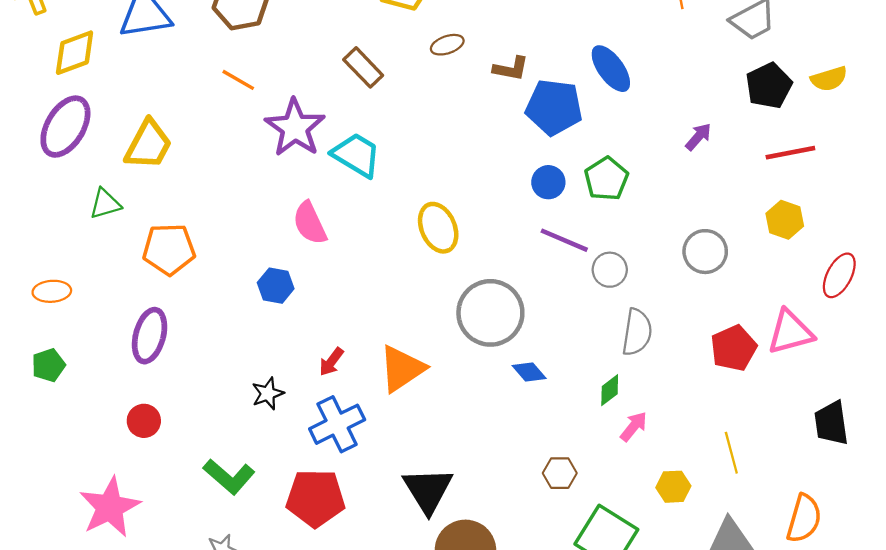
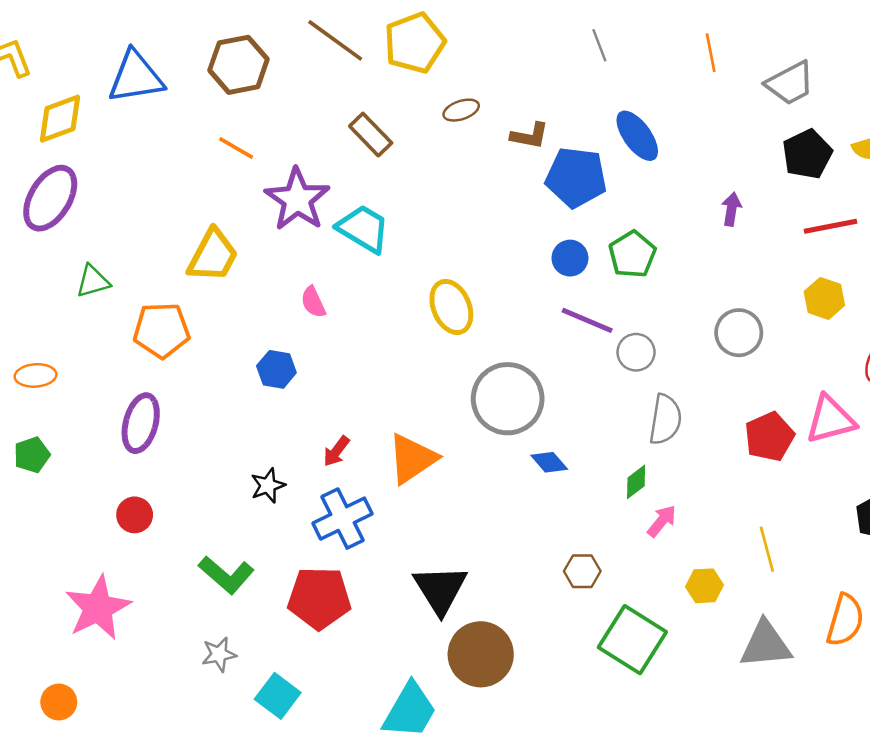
purple arrow: (698, 137) -> (731, 209), turned -32
yellow trapezoid: (148, 145) -> (213, 256), moved
pink semicircle: (310, 223) -> (313, 302), size x0.7

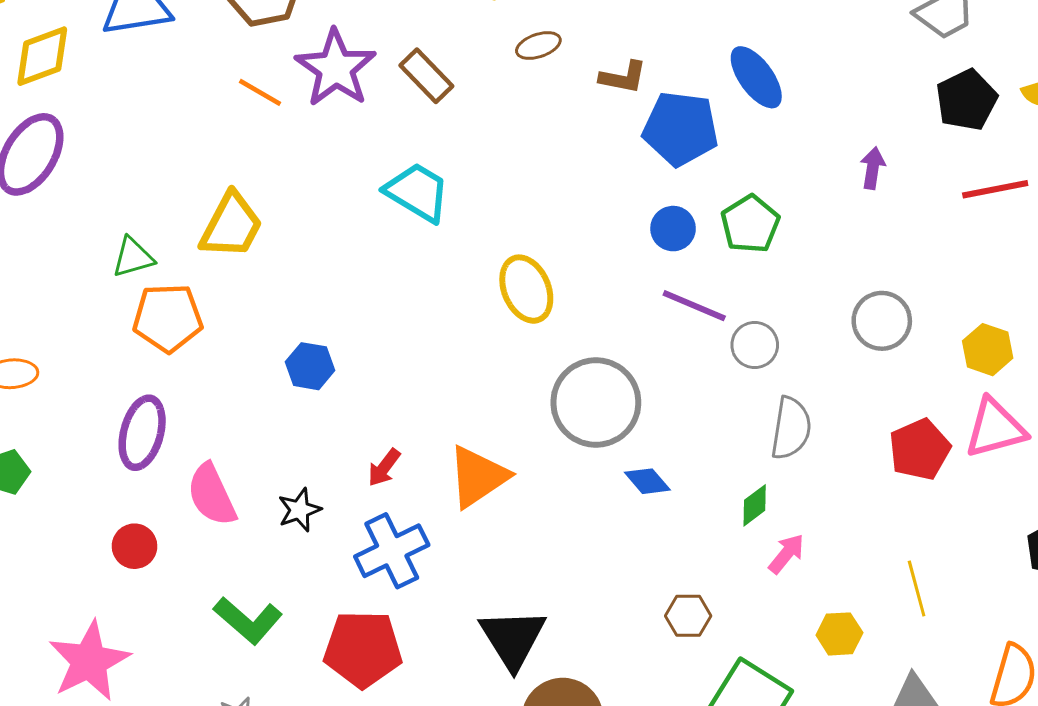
purple star: (297, 199) -> (336, 68), moved
green triangle: (93, 281) -> (133, 257), moved
yellow hexagon: (824, 298) -> (988, 350), moved
pink semicircle: (313, 302) -> (212, 495), moved, size x1.6

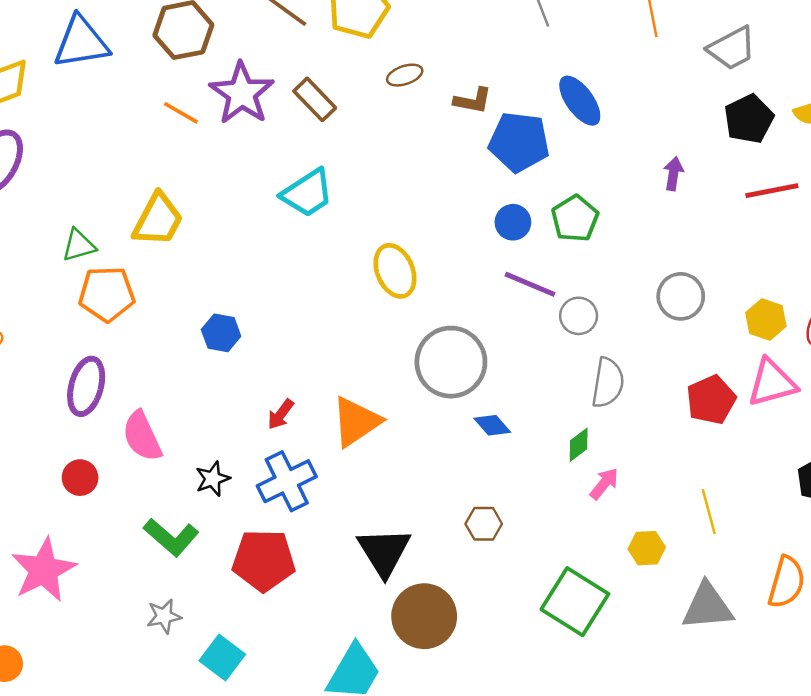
cyan trapezoid: (417, 192) -> (307, 193), turned 116
black star: (299, 510) -> (213, 479), moved
brown hexagon: (688, 616) -> (484, 524), moved

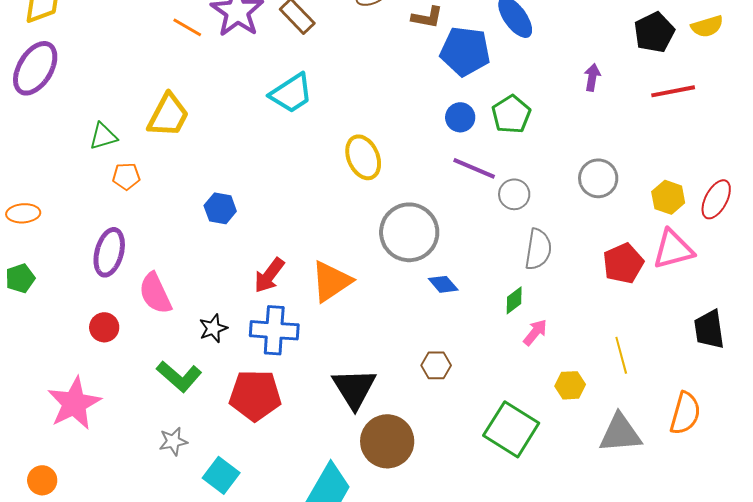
orange pentagon: (107, 294) -> (126, 176), size x0.6
red arrow: (281, 414) -> (269, 275), size x1.4
blue cross: (287, 481) -> (274, 330), turned 30

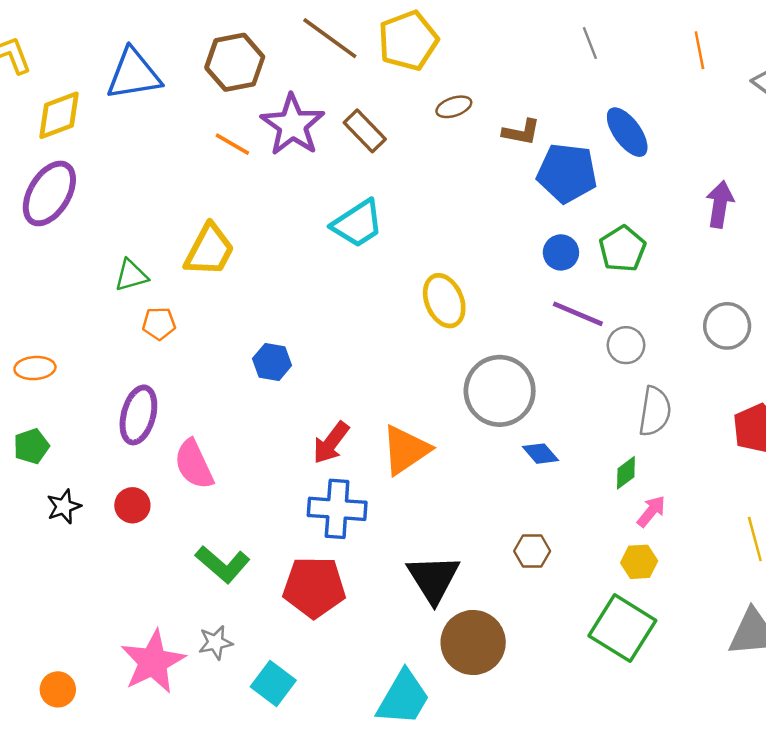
purple arrow: (592, 77) -> (720, 204), size x1.4
black star: (213, 328) -> (64, 506), moved
yellow hexagon: (570, 385) -> (639, 562), moved
pink star: (74, 403) -> (153, 662), moved

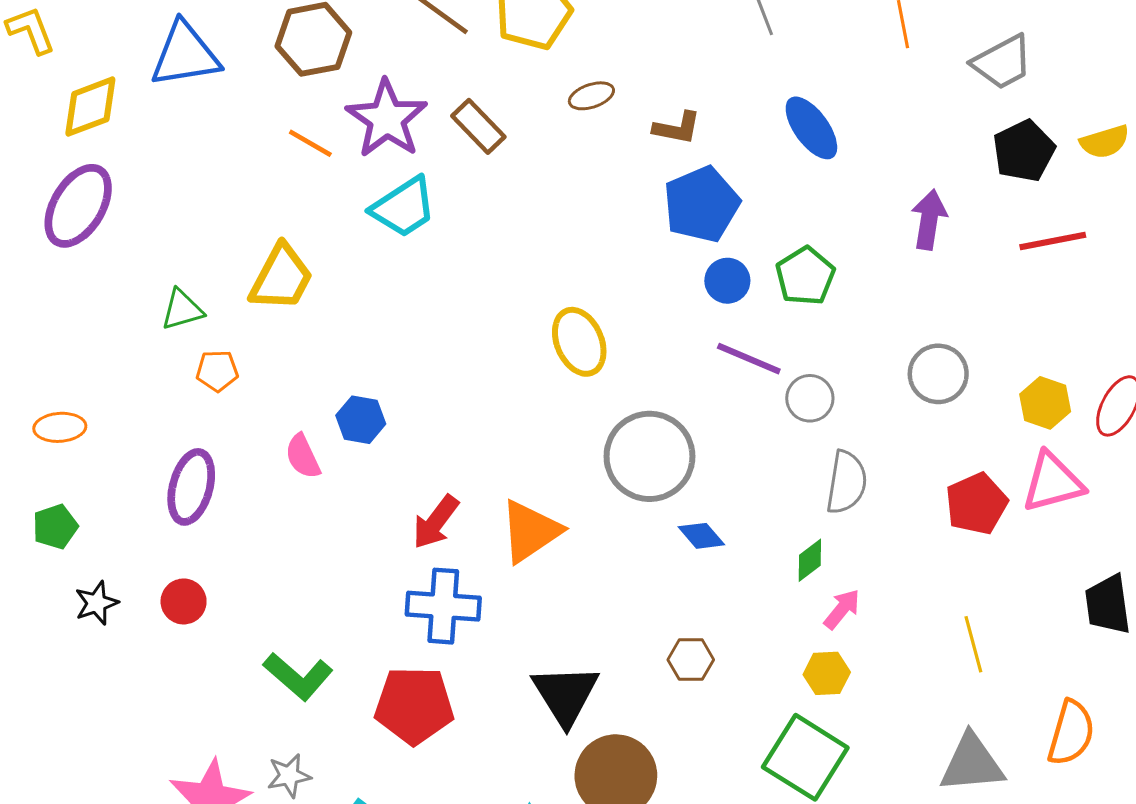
blue pentagon: (567, 173) -> (701, 204), moved, turned -30
cyan trapezoid: (358, 224) -> (404, 207), moved
pink semicircle: (194, 464) -> (303, 456), moved, size x0.7

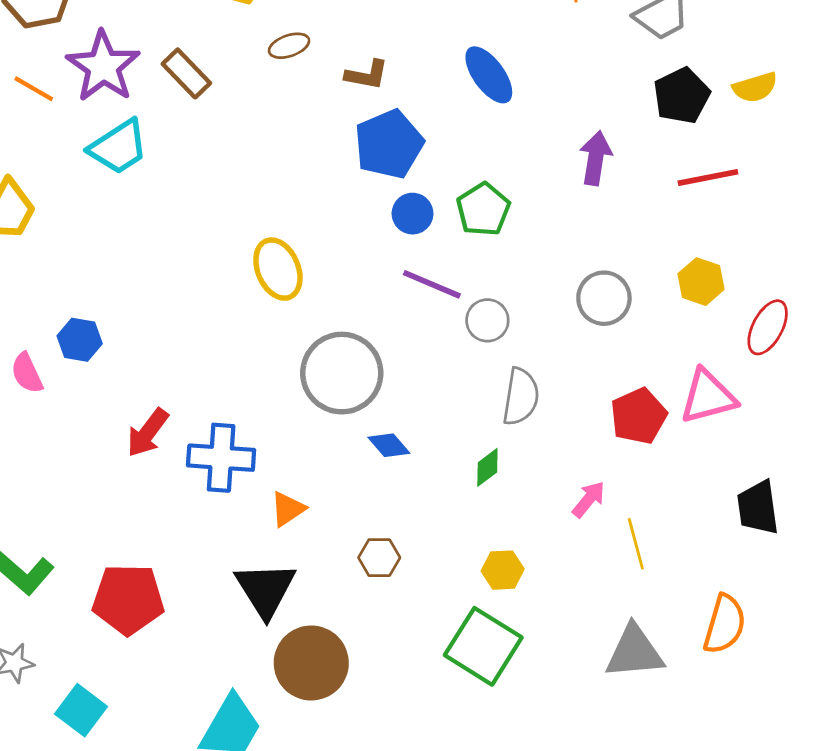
yellow hexagon: (1045, 403) -> (701, 282), moved
orange triangle: (530, 531) -> (288, 509), moved, size x0.6
blue cross: (443, 606) -> (221, 458), moved
pink arrow: (842, 609) -> (589, 499), moved

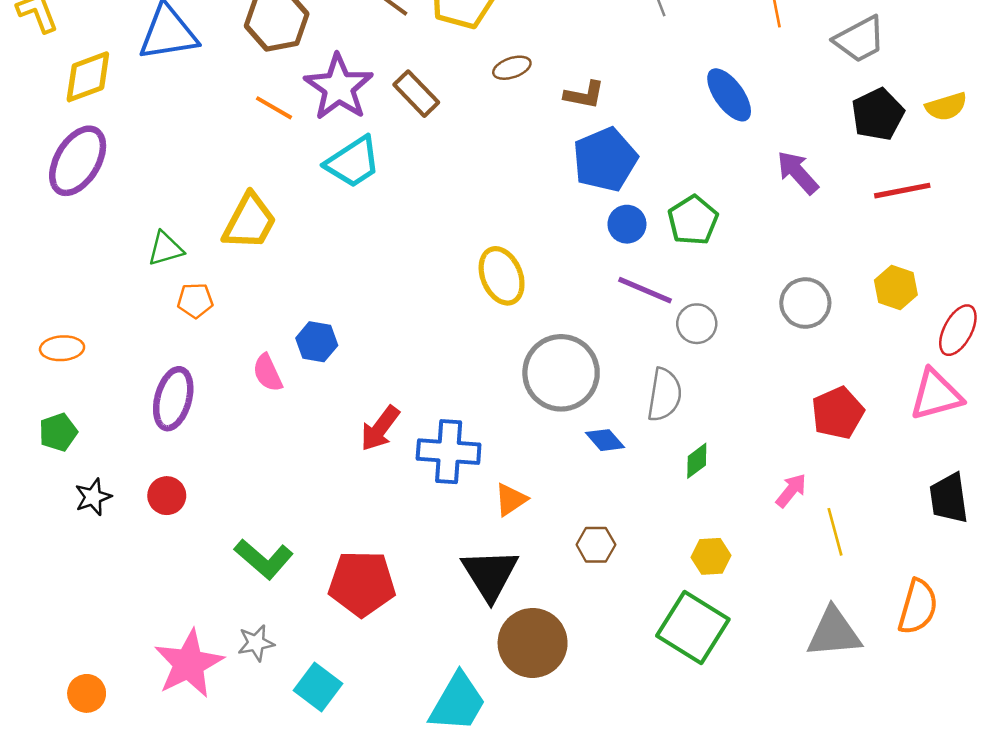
blue ellipse: (489, 75) -> (729, 95), moved
purple arrow: (596, 158) -> (798, 172), turned -51
gray semicircle: (521, 397) -> (664, 395), moved
pink triangle: (708, 397) -> (936, 395), moved

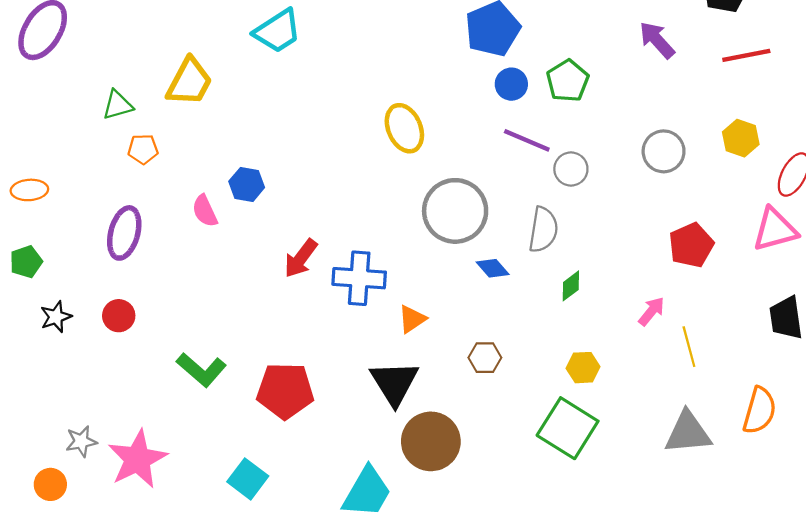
gray star: (256, 643) -> (81, 441), moved

